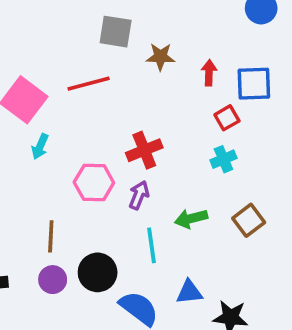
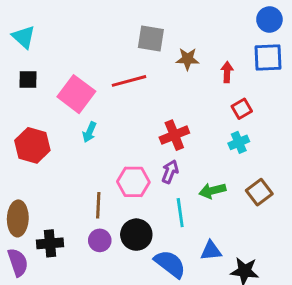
blue square: (254, 84) -> (268, 58), moved
pink hexagon: (94, 183) -> (133, 182), moved

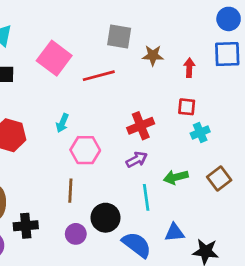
pink square: (76, 94) -> (54, 58), moved
red square: (242, 109) -> (187, 107), moved, turned 36
purple arrow: (170, 172) -> (137, 160), turned 40
pink hexagon: (133, 182) -> (85, 150), moved
purple circle: (100, 240) -> (76, 234), moved

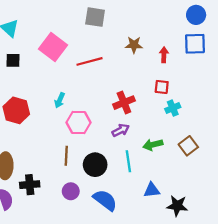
gray square: (119, 37) -> (95, 17), moved
black circle: (106, 218) -> (95, 165), moved
blue semicircle: (137, 245) -> (105, 200), moved

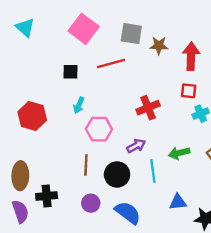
gray square: (95, 17) -> (131, 34), moved
pink square: (53, 47) -> (84, 29), moved
red arrow: (164, 55) -> (191, 56), size x1.6
black square: (13, 60) -> (70, 72), moved
purple arrow: (121, 130) -> (136, 146), moved

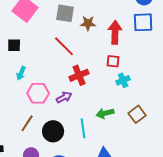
red line: (111, 63) -> (64, 46), moved, turned 60
purple arrow: (136, 146) -> (64, 97), moved
brown line: (86, 165) -> (27, 123), turned 30

